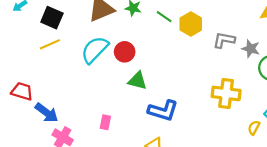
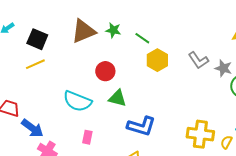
yellow hexagon: (191, 24) -> (157, 60), moved
gray L-shape: (224, 40) -> (198, 60), turned -135
cyan semicircle: (95, 50) -> (77, 101), moved, turned -112
yellow cross: (226, 93) -> (200, 134), moved

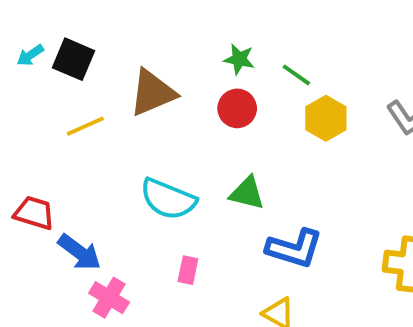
brown triangle: (83, 31) -> (152, 93), moved
black square: (37, 39) -> (74, 59), moved
red circle: (105, 71) -> (237, 108), moved

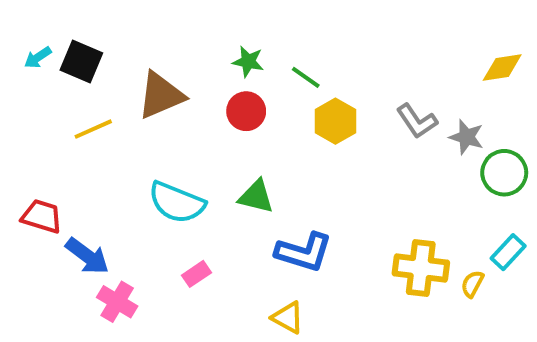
pink rectangle: (188, 270) -> (197, 274), turned 44

